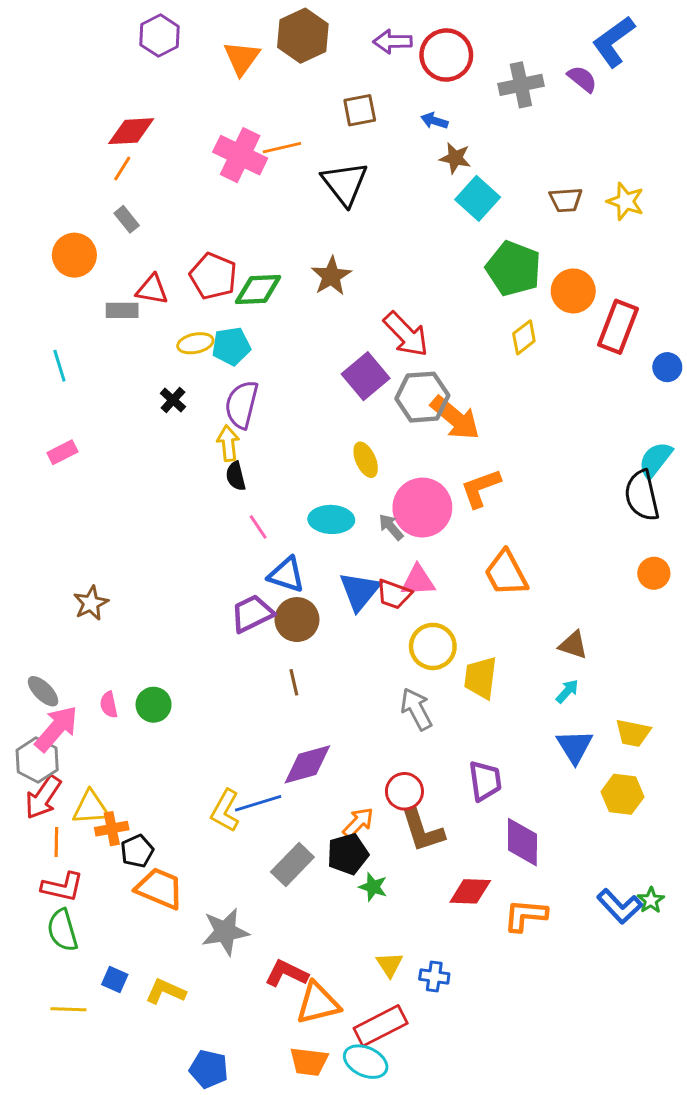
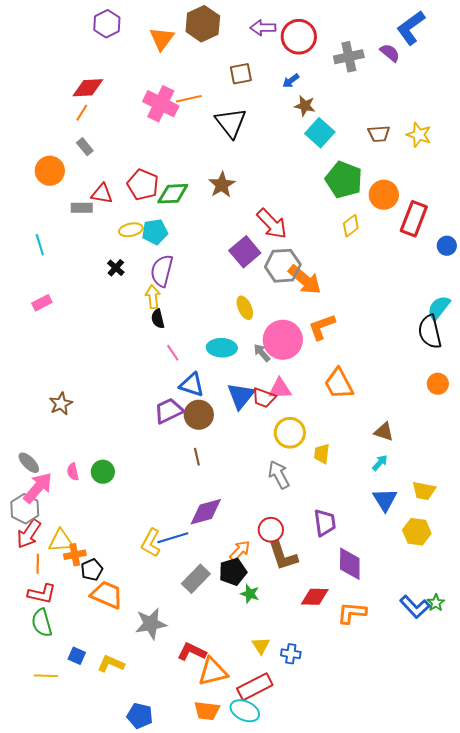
blue arrow: (434, 121) -> (291, 81), turned -54
yellow trapezoid: (481, 678) -> (322, 454), size x0.7

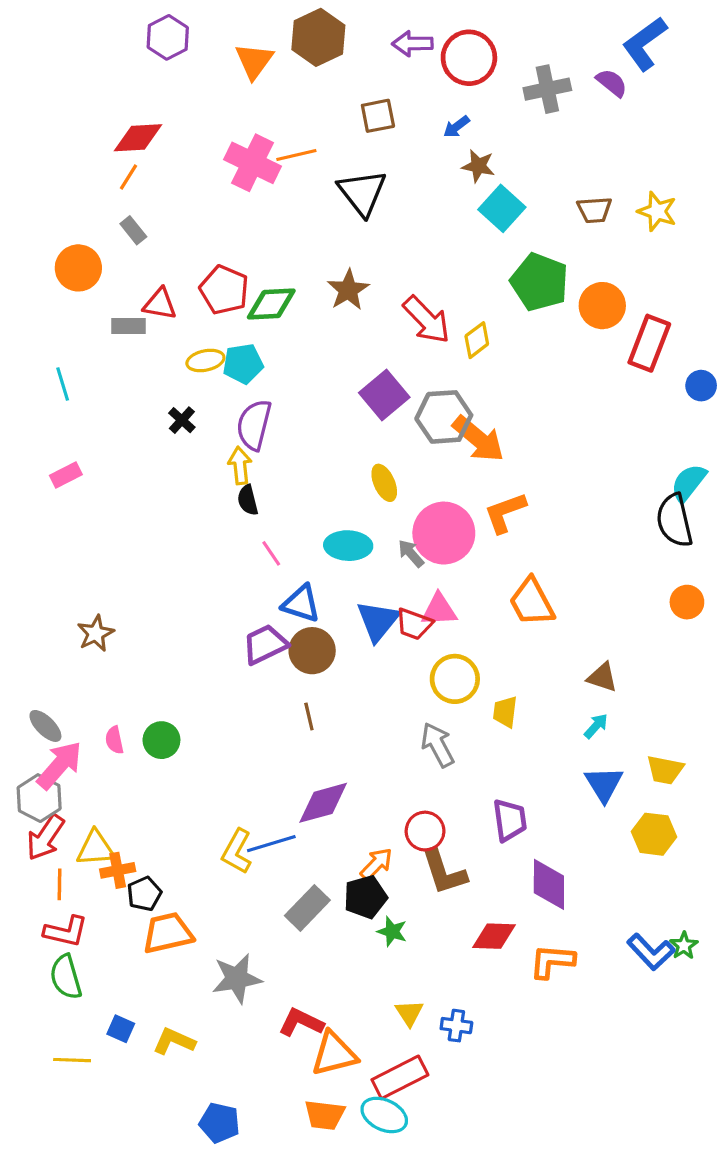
red arrow: (272, 224) -> (427, 320), moved
yellow diamond: (351, 226) -> (477, 340), moved
orange trapezoid: (107, 595) -> (168, 933), turned -36

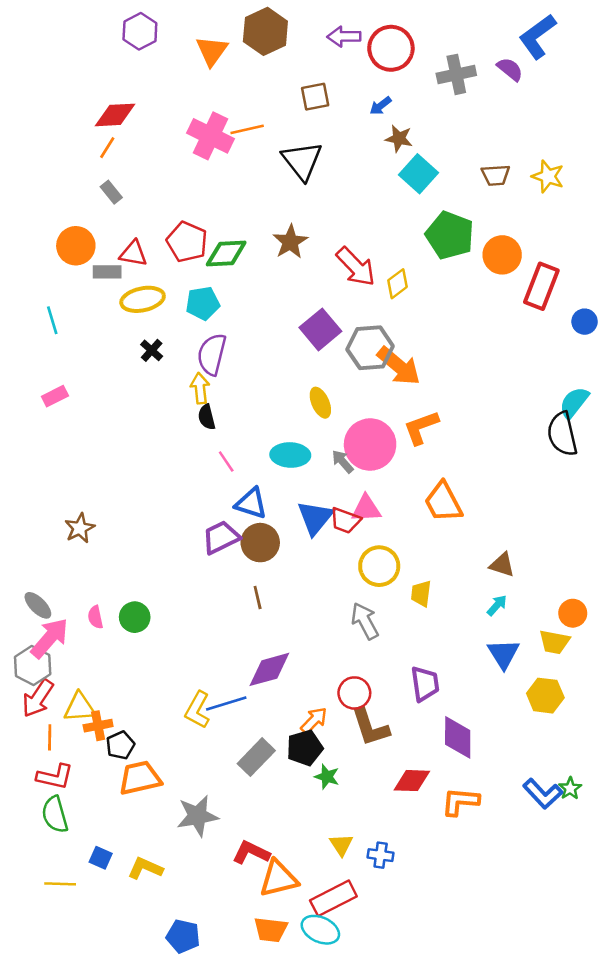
orange circle: (78, 268) -> (76, 246), moved
yellow ellipse: (205, 360) -> (143, 299), moved, size x1.4
orange circle: (687, 602) -> (573, 613), moved

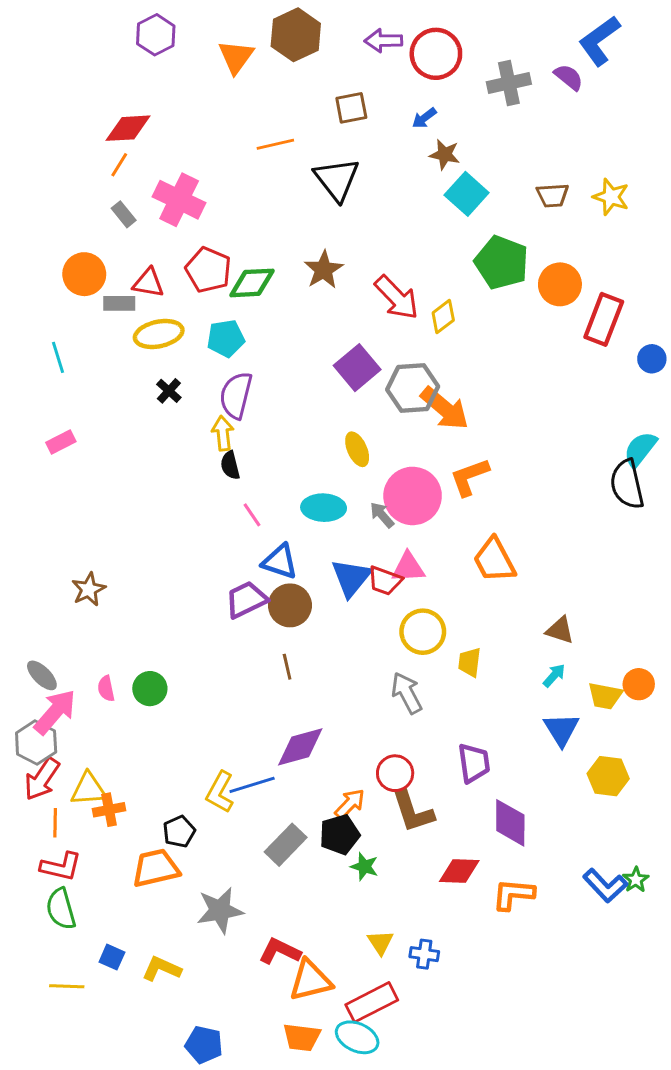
pink cross: (211, 136) -> (179, 200), moved
yellow trapezoid: (554, 642) -> (605, 696), moved
black pentagon: (120, 745) -> (179, 832), moved

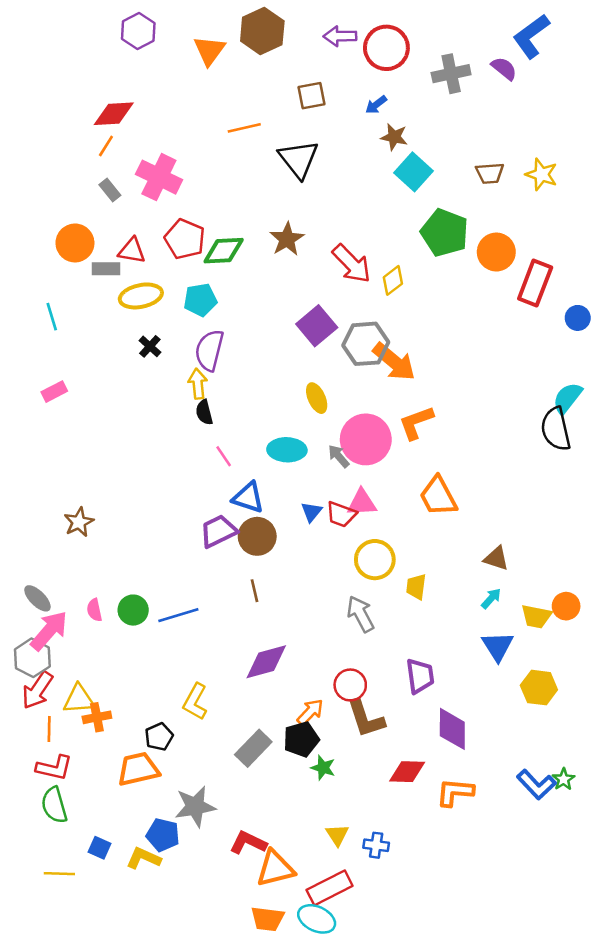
blue triangle: (351, 578) -> (311, 512), size x0.6
blue line: (252, 785) -> (178, 615), moved
blue pentagon: (204, 1045) -> (163, 835), moved

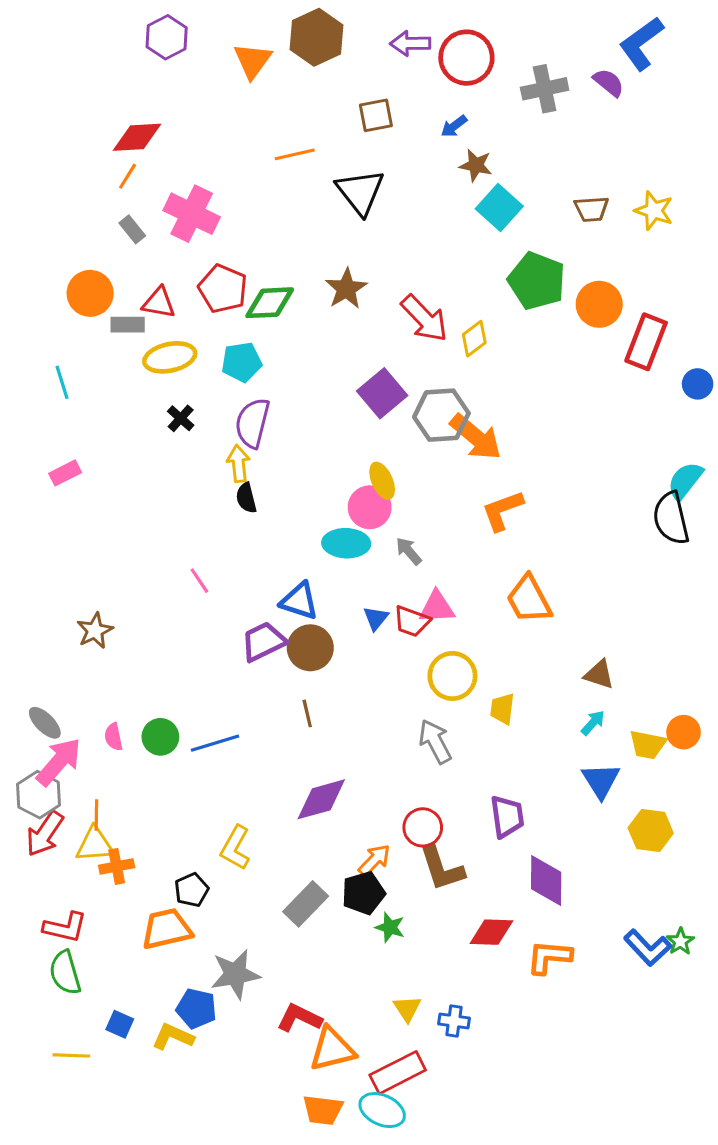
pink circle: (366, 439) -> (370, 507), moved, size x0.7
pink line: (224, 456) -> (199, 581), moved
orange line: (49, 729) -> (96, 815), moved

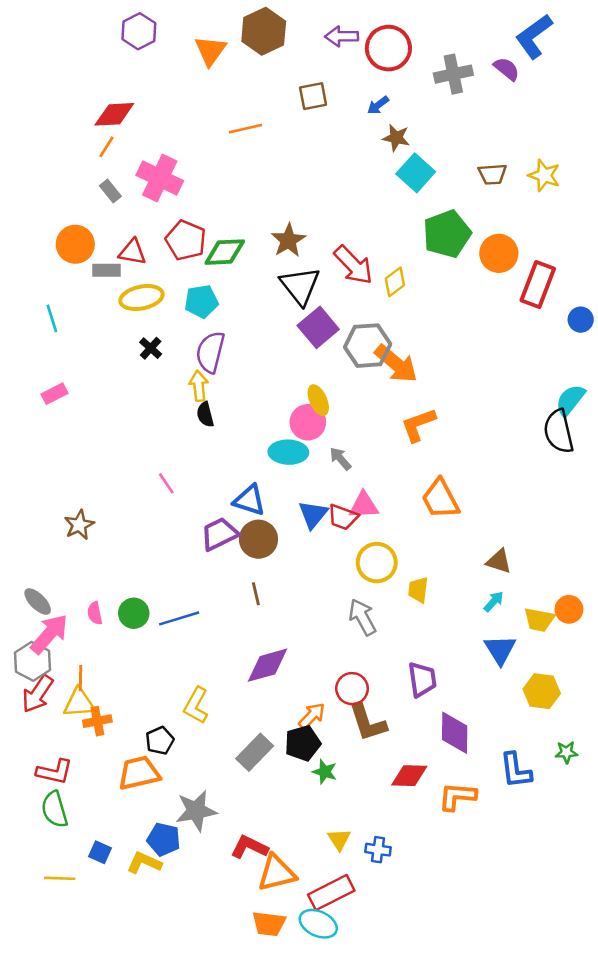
black triangle: (360, 192) -> (300, 286), moved
green pentagon: (537, 281) -> (447, 234), turned 30
blue triangle: (376, 618) -> (313, 514), size x1.4
green star: (680, 941) -> (566, 752), moved, turned 30
blue L-shape: (648, 948) -> (516, 770), moved, turned 36

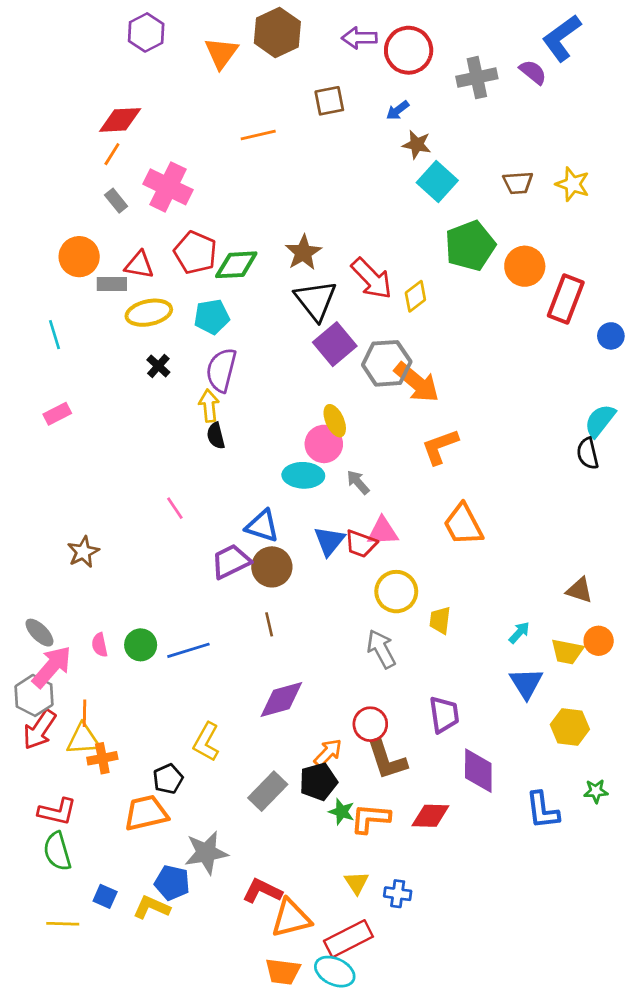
black semicircle: (559, 431) -> (588, 453), size x0.7
brown triangle: (499, 561) -> (579, 590), moved
orange L-shape: (457, 796) -> (370, 818), moved

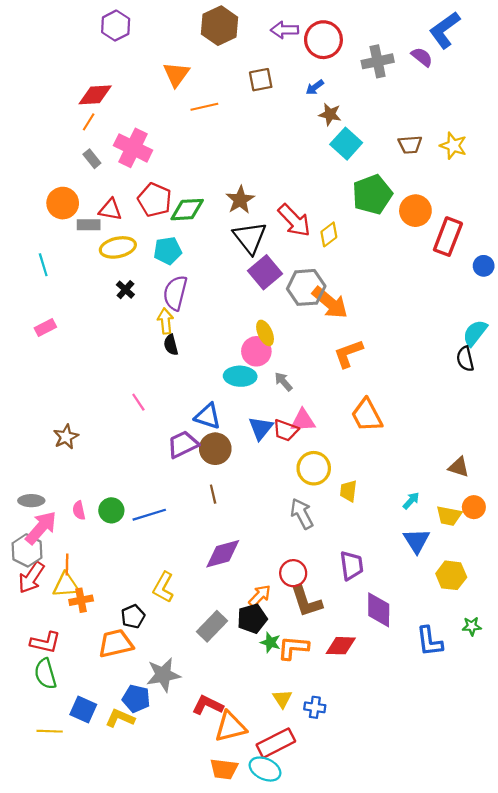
orange triangle: (221, 53) -> (176, 74), moved
gray ellipse: (39, 633) -> (31, 501), turned -45
blue square: (105, 896) -> (83, 709), size x1.4

